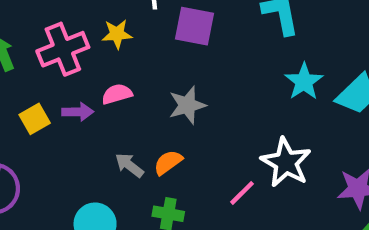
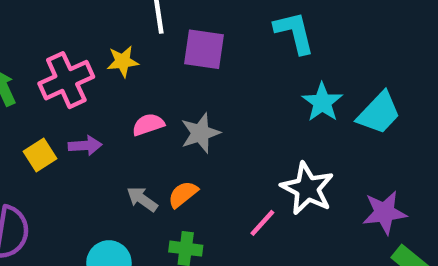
pink semicircle: (117, 94) -> (148, 124), moved

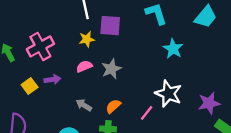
yellow star: (123, 61) -> (87, 39), moved
cyan trapezoid: (379, 113) -> (206, 17), moved
orange semicircle: (183, 194) -> (113, 106), moved

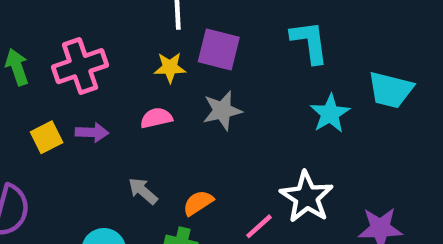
cyan trapezoid: (206, 17) -> (391, 90), moved, turned 55
gray star: (111, 69) -> (222, 111), moved

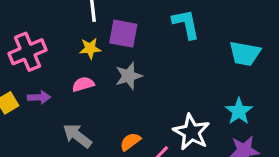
cyan star: (330, 114) -> (239, 111), moved
gray arrow: (143, 191) -> (77, 136), size x1.4
orange semicircle: (198, 203) -> (130, 142), moved

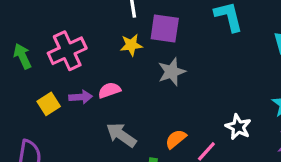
pink semicircle: (83, 84) -> (109, 90), moved
white star: (191, 132) -> (238, 127), size x0.7

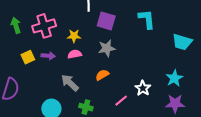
yellow star: (131, 45) -> (74, 36), moved
pink semicircle: (109, 90) -> (75, 54), moved
orange semicircle: (176, 139) -> (102, 75), moved

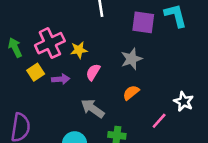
purple square: (106, 21) -> (143, 22), moved
yellow star: (74, 36) -> (79, 50), moved
pink semicircle: (75, 54) -> (93, 72), turned -40
yellow square: (28, 57) -> (36, 72), moved

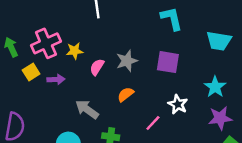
purple square: (143, 22) -> (168, 62), moved
pink semicircle: (93, 72) -> (97, 67), moved

